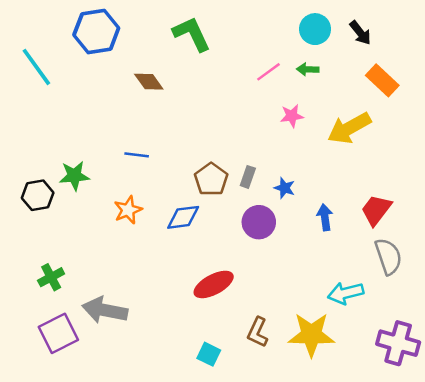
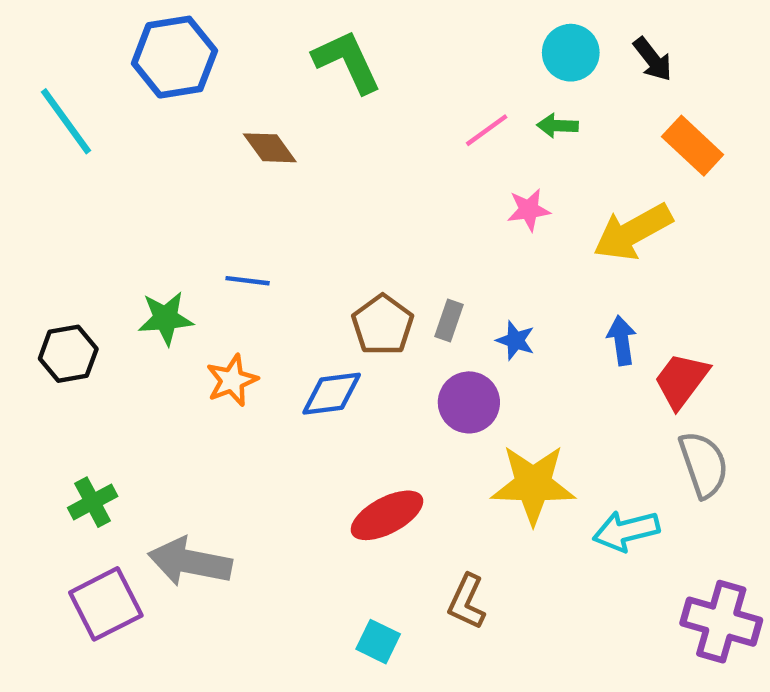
green star: (74, 176) -> (166, 318), moved
blue arrow: (325, 217) -> (622, 340), moved
yellow star: (311, 335) -> (533, 484), moved

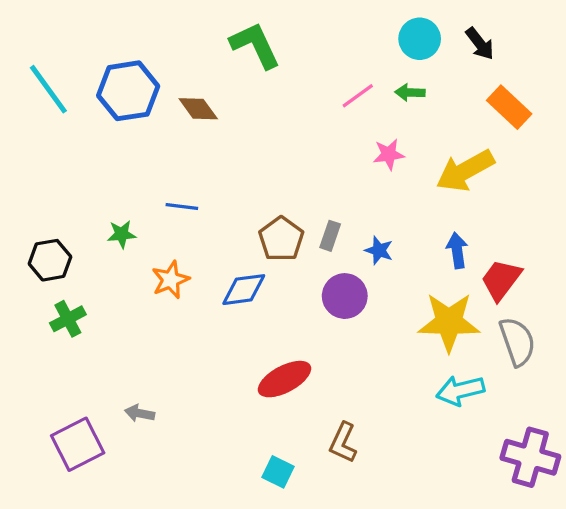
blue hexagon: (174, 57) -> (128, 91), moved
green star: (166, 318) -> (122, 234), size x0.7
yellow star: (533, 484) -> (449, 322), moved
green cross: (93, 502) -> (68, 319), moved
gray arrow: (190, 562) -> (140, 413), size x0.5

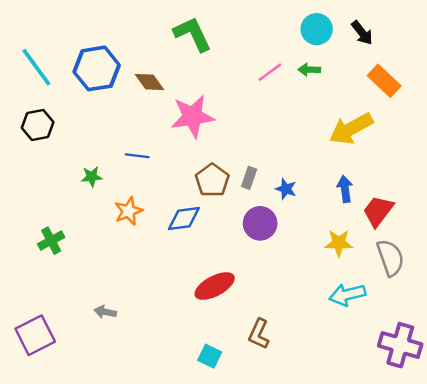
pink star: (389, 154) -> (192, 116), moved, size x1.8
black hexagon: (50, 260) -> (38, 125), moved
yellow star: (449, 322) -> (339, 243), size x0.6
purple square: (78, 444) -> (35, 335), moved

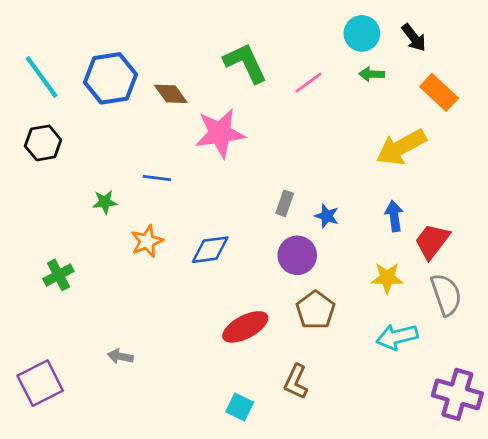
green L-shape: (192, 34) -> (245, 63), moved
green arrow: (309, 70) -> (372, 74), moved
brown pentagon: (212, 180) -> (315, 310), moved

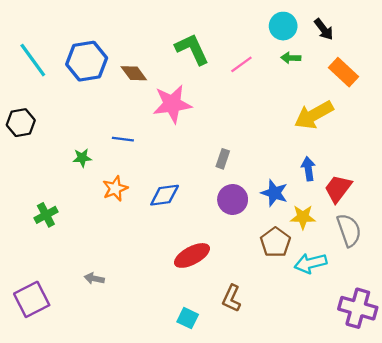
black hexagon: (43, 143) -> (21, 123), moved
blue star: (327, 216) -> (274, 193), moved, size x1.4
brown pentagon: (315, 310) -> (275, 242), moved

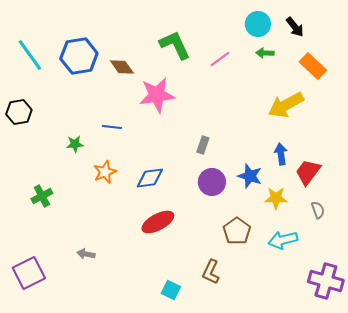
gray semicircle: (349, 230) -> (318, 210), size x0.6
brown pentagon: (275, 242) -> (237, 231), moved
red ellipse: (192, 255) -> (158, 222), moved

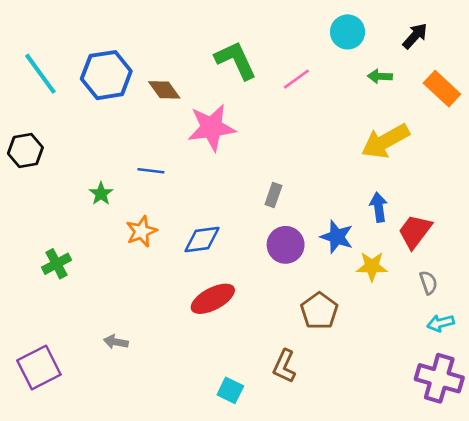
black arrow: (295, 27) -> (415, 36), moved, turned -100
green arrow: (265, 53) -> (380, 76), moved
orange rectangle: (313, 66) -> (442, 89), moved
green star: (75, 144) -> (101, 194), turned -30
cyan arrow: (283, 240) -> (441, 323), moved, size x0.7

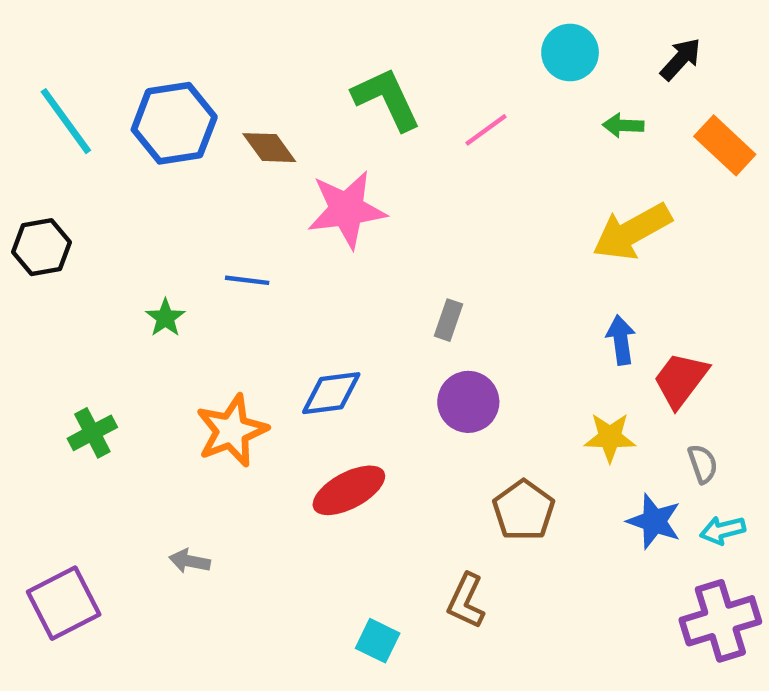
orange star: (141, 231) -> (232, 431), moved, size x1.4
blue star: (337, 237) -> (654, 521), moved
purple cross: (439, 378) -> (720, 621), turned -33

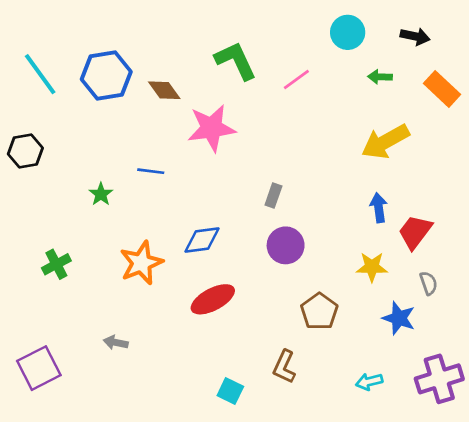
black arrow: (681, 59) -> (415, 36), turned 60
cyan arrow: (723, 530) -> (369, 382), moved

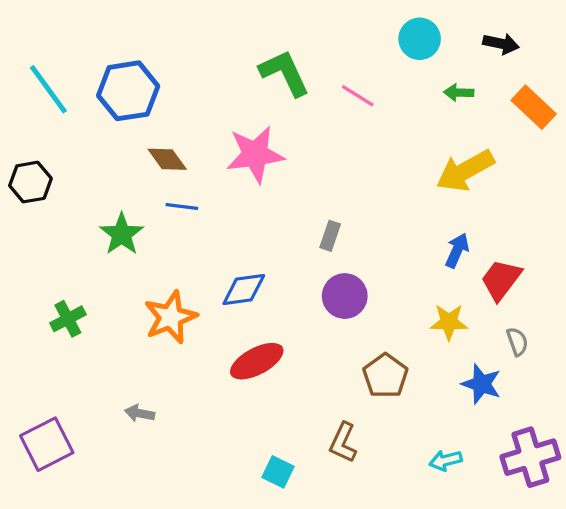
pink line: (296, 80) -> (358, 96), turned 68
brown diamond: (164, 90) -> (167, 159), moved
green star: (101, 194) -> (122, 234), size x1.5
blue arrow: (379, 208) -> (457, 250), turned 32

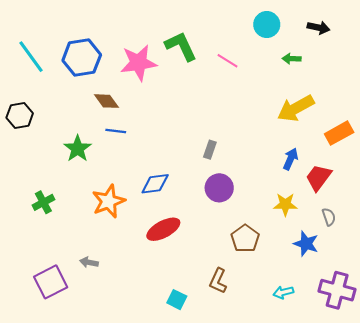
orange rectangle: (534, 107) -> (339, 133), moved, turned -72
pink star: (255, 154) -> (139, 63), moved
purple square: (47, 444) -> (51, 282), moved
purple cross: (530, 457) -> (337, 290), turned 32

